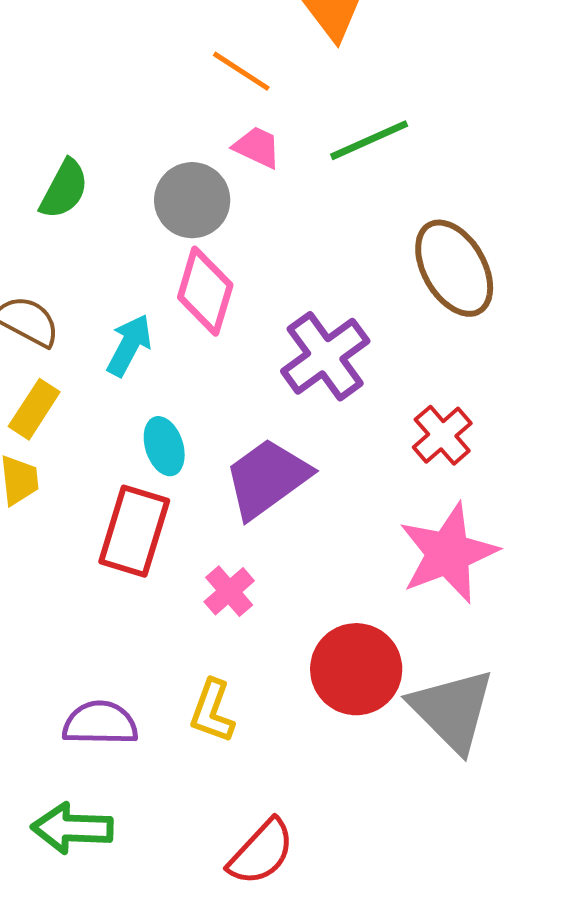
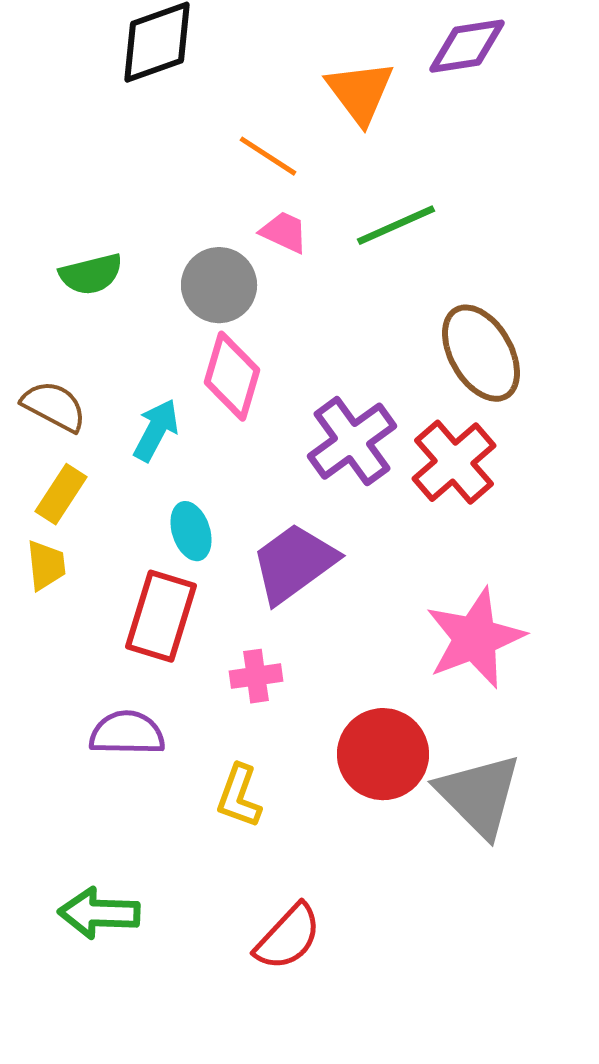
green semicircle: (64, 189) -> (91, 274), turned 48
red cross: (442, 435) -> (454, 462), moved, size x1.4
pink cross: (229, 591) -> (256, 676), turned 33
purple semicircle: (100, 723) -> (127, 733), moved

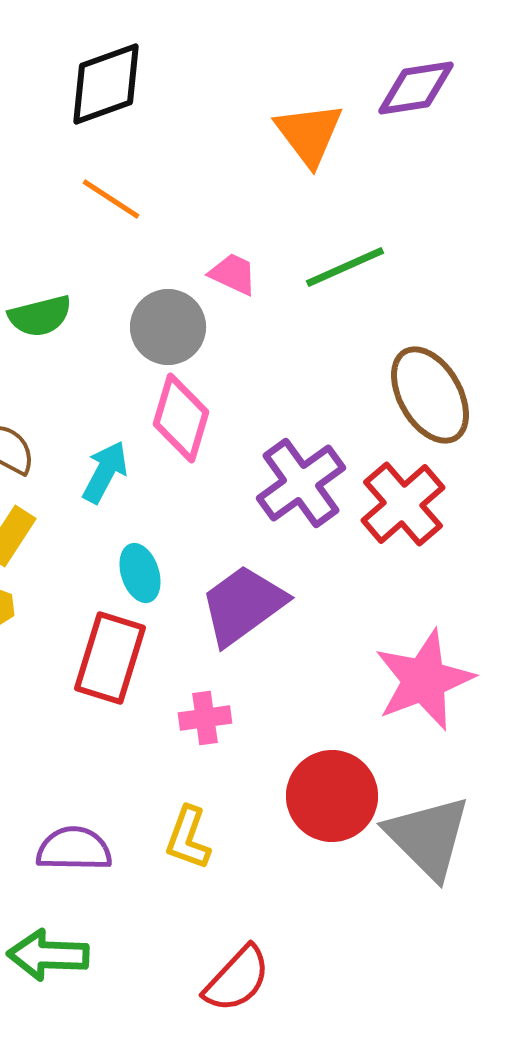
orange line: (268, 156) -> (111, 199), moved
purple semicircle: (127, 733) -> (74, 849), moved

